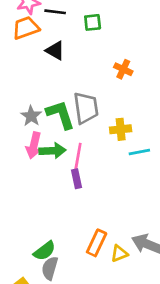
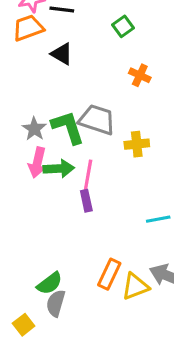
green square: (93, 22) -> (123, 26), moved, turned -30
gray trapezoid: (86, 108) -> (97, 120), turned -64
cyan line: (139, 152) -> (158, 219), moved
yellow triangle: (119, 254) -> (135, 286), size x1.4

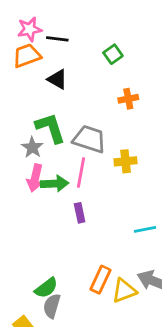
orange cross: (140, 75) -> (128, 99), turned -36
green L-shape: (68, 127) -> (50, 128), moved
pink line: (88, 176) -> (81, 172), moved

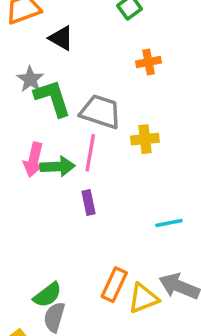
gray star: (32, 147) -> (30, 79), moved

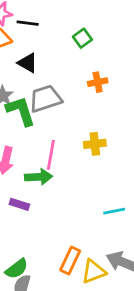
gray trapezoid: (100, 112) -> (45, 99), moved, turned -36
green arrow: (58, 167) -> (39, 177), moved
purple rectangle: (89, 202) -> (19, 204), moved, turned -60

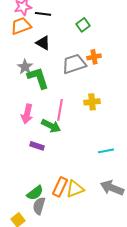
gray trapezoid: (45, 99) -> (74, 64), moved
green arrow: (39, 177) -> (51, 126), turned 30
orange rectangle: (70, 261) -> (60, 187), moved
yellow triangle: (93, 272) -> (75, 189), moved

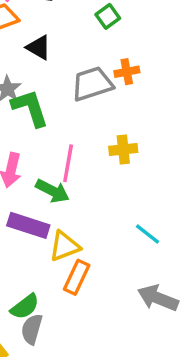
purple rectangle: (37, 146) -> (28, 225), size x1.6
cyan line: (106, 151) -> (147, 234), turned 49
orange rectangle: (60, 187) -> (77, 277), moved
yellow triangle: (75, 189) -> (65, 246), moved

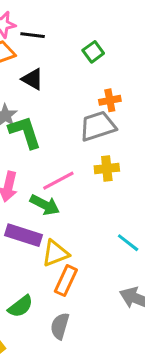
gray trapezoid: (92, 84) -> (98, 126), moved
pink line: (68, 163) -> (58, 181), turned 52
gray semicircle: (32, 329) -> (60, 326), moved

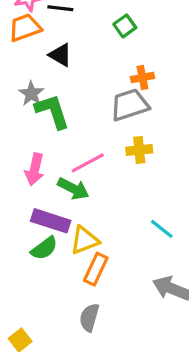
green semicircle: (20, 306) -> (44, 248), moved

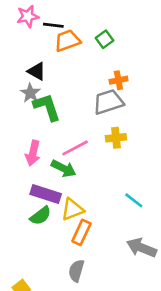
orange trapezoid: (25, 28) -> (67, 41), moved
black triangle: (60, 55) -> (37, 71), moved

